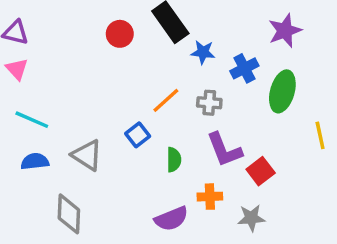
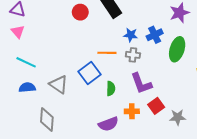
blue star: (203, 52) -> (131, 35), moved
orange line: (166, 100) -> (107, 53), turned 42
blue square: (138, 135) -> (89, 73), size x1.5
red square: (261, 171) -> (156, 106), moved
gray star: (251, 218) -> (178, 117), moved

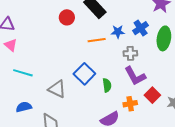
orange line: (107, 53) -> (97, 40), moved
gray cross: (133, 55) -> (130, 53), moved
blue semicircle: (27, 87) -> (24, 107), moved

